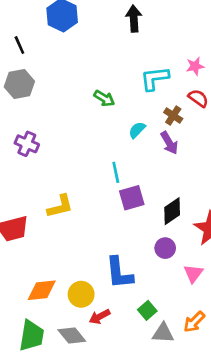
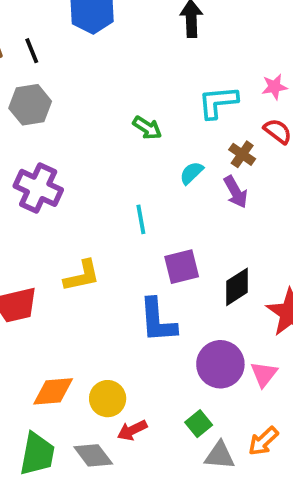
purple cross: (27, 144) -> (38, 188), size x1.4
cyan line: (116, 172) -> (141, 219), moved
purple circle: (165, 248) -> (220, 364), moved, size x1.6
blue L-shape: (119, 273) -> (158, 320), moved

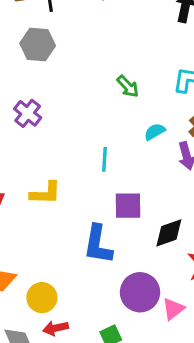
purple cross: (38, 188) -> (28, 113), size x0.7

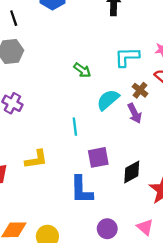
cyan semicircle: (155, 132) -> (108, 100), size x1.5
purple circle: (140, 292) -> (107, 229), moved, size x0.7
pink triangle: (173, 309) -> (145, 227), turned -30

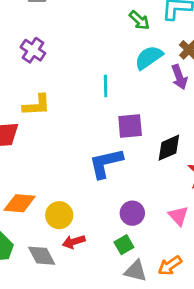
green arrow: (82, 70) -> (139, 20), moved
yellow L-shape: (36, 159) -> (37, 105), moved
blue L-shape: (81, 190) -> (106, 163), turned 72

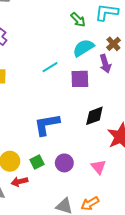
cyan line: (106, 86) -> (50, 67), turned 56
purple square: (130, 126) -> (80, 79), moved
green square: (124, 245) -> (37, 162), moved

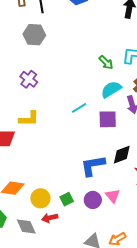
blue L-shape: (47, 125) -> (93, 166), moved
pink triangle: (98, 167) -> (113, 196), moved

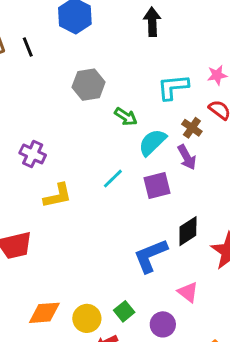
gray hexagon: (34, 35) -> (89, 85), moved
green arrow: (106, 62) -> (126, 117), moved
yellow L-shape: (29, 119) -> (58, 196), moved
purple circle: (93, 200) -> (163, 324), moved

